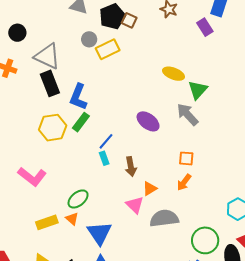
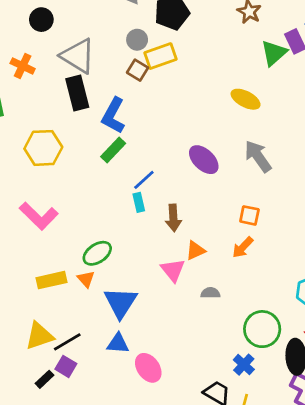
brown square: (129, 20) -> (138, 70), moved
green triangle: (198, 90) -> (274, 53), moved
yellow hexagon: (53, 128) -> (43, 148), moved
gray semicircle: (164, 218) -> (210, 293), size x0.5

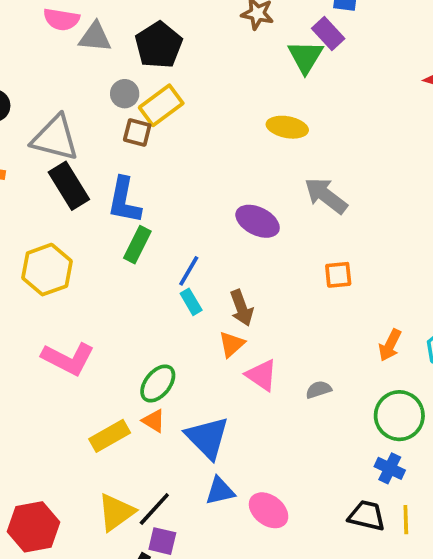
orange arrow: (243, 247) -> (390, 345), moved
orange triangle: (195, 250) -> (232, 344), moved

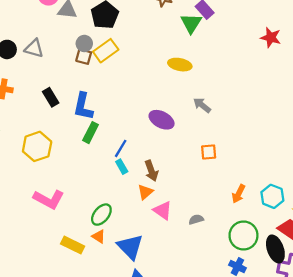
brown square: (137, 132) -> (84, 57), moved
gray triangle: (55, 138) -> (34, 48), moved, size x0.7
black rectangle: (69, 186) -> (51, 97), size x0.7
gray arrow: (326, 196) -> (202, 105), size x0.7
yellow rectangle: (110, 436) -> (73, 245), turned 55

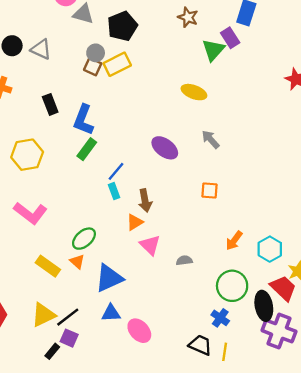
blue triangle: (130, 247) -> (109, 278), turned 40

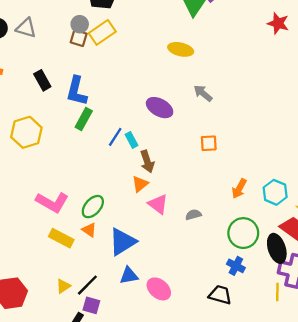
cyan rectangle: (114, 191) -> (132, 140), moved
pink L-shape: (30, 213) -> (52, 202), moved
yellow triangle: (43, 315) -> (63, 286), size x0.6
yellow line: (225, 352) -> (277, 292), moved

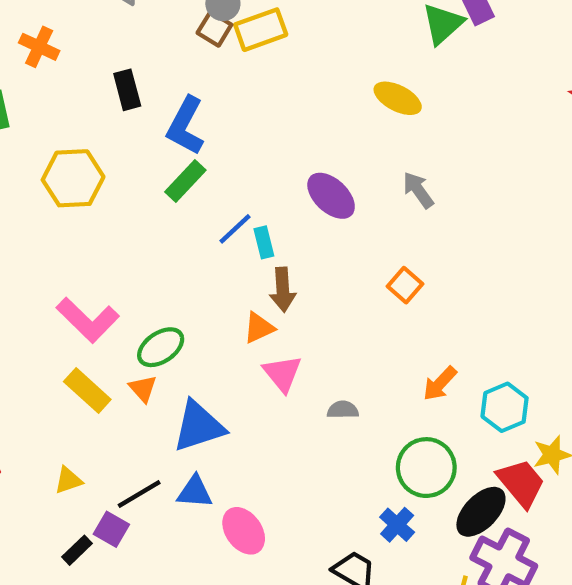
orange square: (209, 143) -> (405, 285), turned 30
black ellipse: (277, 248) -> (481, 512), turned 48
black line: (87, 285) -> (139, 494), moved

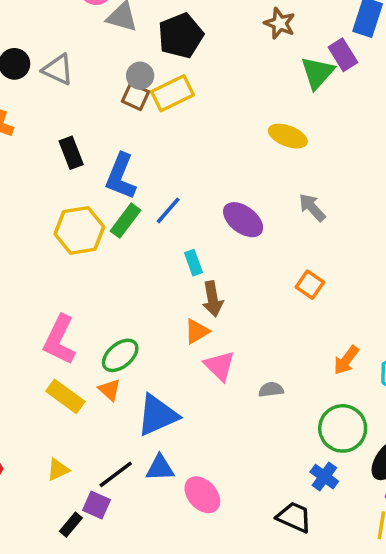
yellow hexagon: (73, 178) -> (79, 230), moved
blue line: (235, 229) -> (168, 210), moved
pink L-shape: (88, 320) -> (60, 340), turned 78

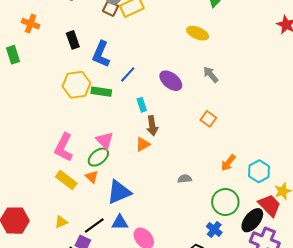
green rectangle: (125, 221) -> (101, 92), moved, turned 60
pink triangle: (220, 366) -> (105, 140), moved

